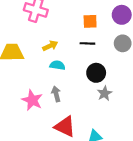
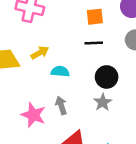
yellow arrow: (50, 46) -> (40, 53), moved
gray star: (105, 93) -> (103, 102), moved

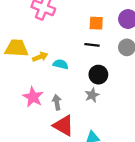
yellow arrow: (40, 53) -> (40, 57), moved
gray arrow: (61, 105) -> (57, 102), moved

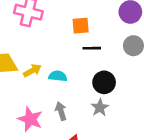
orange square: (96, 23) -> (81, 26), moved
gray arrow: (57, 102) -> (61, 111), moved

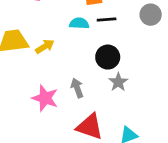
cyan semicircle: (58, 76) -> (79, 23), moved
black circle: (104, 82) -> (108, 57), moved

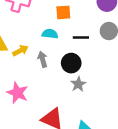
black line: (107, 19) -> (81, 37), moved
gray arrow: (77, 88) -> (43, 59), moved

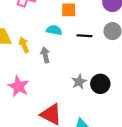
yellow arrow: (20, 51) -> (24, 45), turned -88
black circle: (71, 63) -> (100, 84), moved

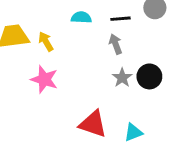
gray arrow: (45, 55) -> (116, 44), moved
pink star: (18, 86) -> (44, 79), moved

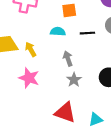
gray arrow: (116, 44) -> (68, 59), moved
gray star: (122, 78) -> (74, 80), moved

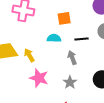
gray arrow: (68, 59) -> (72, 58), moved
pink star: (29, 78) -> (39, 78), moved

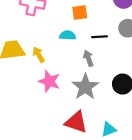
gray star: (70, 82) -> (85, 87), size x1.6

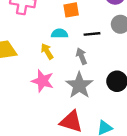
yellow arrow: (39, 55) -> (47, 51), moved

